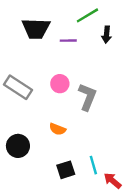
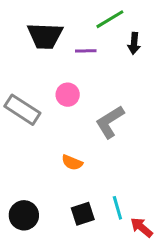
pink circle: (60, 84) -> (68, 95), moved
gray L-shape: (87, 97) -> (110, 122), turned -144
black circle: (18, 146) -> (24, 215), moved

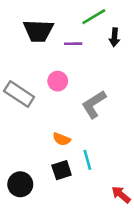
cyan line: (117, 208) -> (87, 160), moved
black square: (83, 214) -> (62, 170), moved

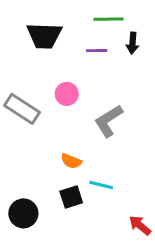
green line: (94, 17) -> (109, 19), turned 30
purple line: (73, 44) -> (97, 51), moved
cyan line: (87, 160) -> (101, 185), turned -60

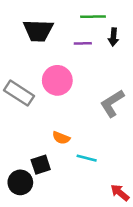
pink circle: (67, 94) -> (57, 80), size x1.5
gray L-shape: (109, 121) -> (112, 103), moved
black square: (71, 197) -> (41, 165), moved

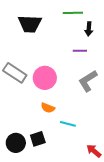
purple line: (83, 43) -> (80, 51), moved
pink circle: (57, 80) -> (45, 78), moved
black square: (41, 165) -> (38, 139), moved

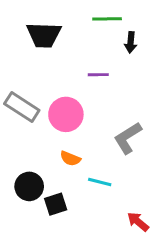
purple line: (80, 51) -> (98, 75), moved
gray L-shape: (88, 81) -> (128, 138), moved
black circle: (16, 143) -> (29, 186), moved

